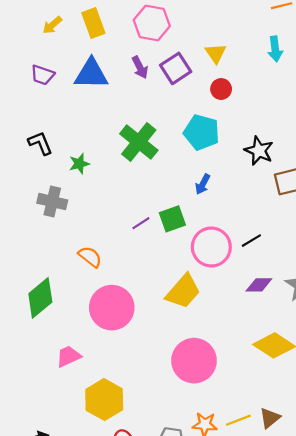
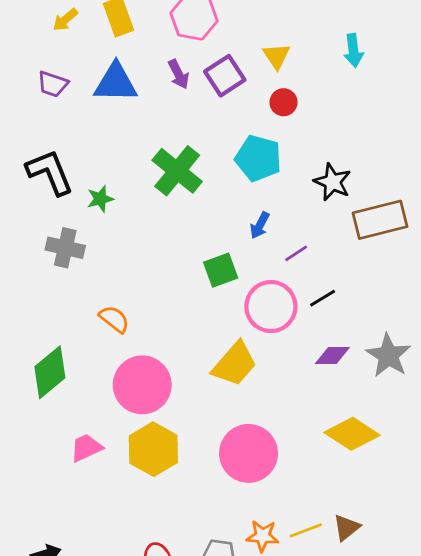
black L-shape: (40, 143) -> (50, 172), size x1.5
purple line: (141, 223) -> (296, 253), moved
yellow hexagon: (104, 400) -> (153, 449), moved

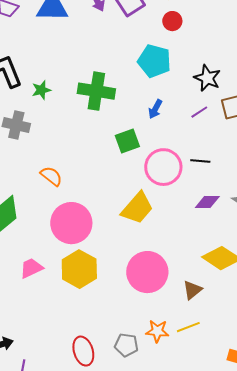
green cross: (177, 171) -> (96, 91), moved, turned -30
purple line: (296, 253) -> (199, 112), moved
black line: (323, 298) -> (200, 161), turned 36
brown triangle: (346, 528) -> (192, 290), moved

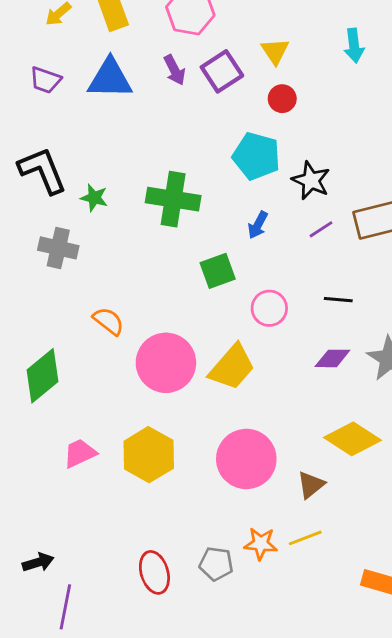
black star: (207, 78) -> (311, 180), moved
green star: (41, 90) -> (94, 198), turned 30
black line: (200, 161) -> (338, 300), moved
pink circle: (163, 167) -> (269, 308), size x0.7
pink circle: (71, 223) -> (166, 363), moved

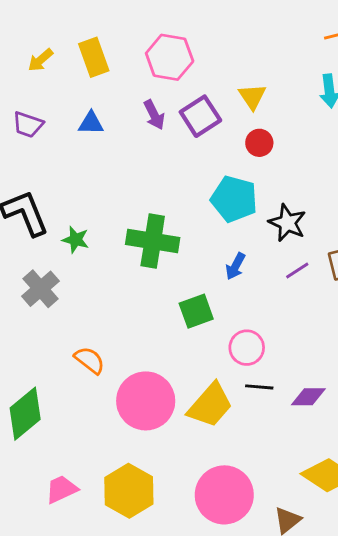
blue triangle: (110, 79) -> (91, 123), size x0.6
gray cross: (58, 248) -> (40, 289), turned 36
black line: (338, 300) -> (259, 387), moved

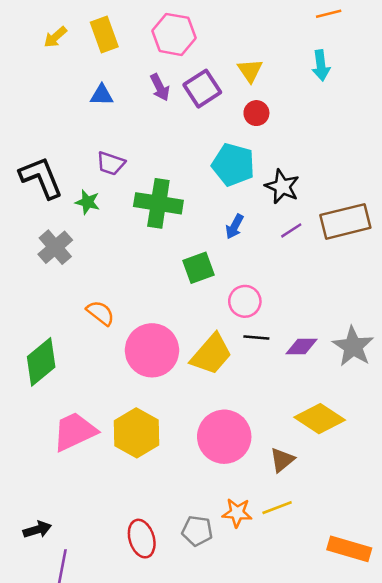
purple trapezoid: (28, 125) -> (111, 163), moved
pink trapezoid: (62, 489) -> (75, 432), size x1.5

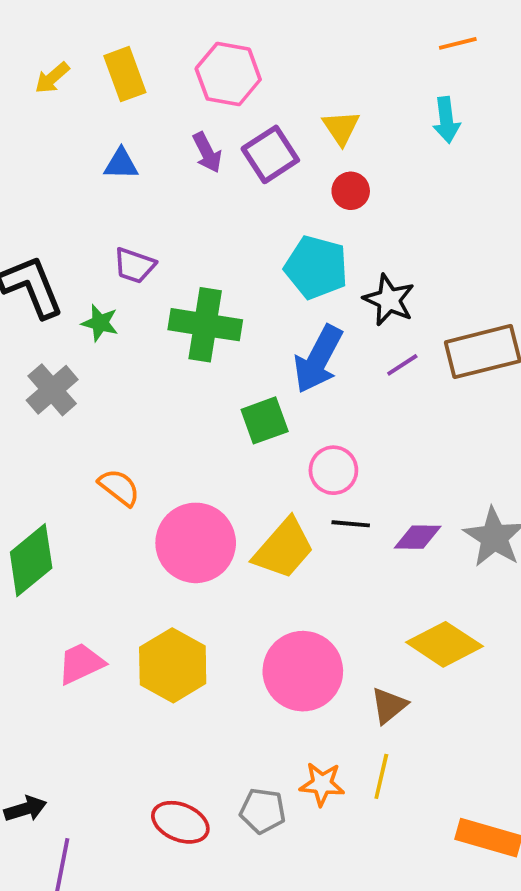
blue arrow: (235, 227) -> (318, 359), size x1.8
pink trapezoid: (75, 432) -> (81, 663), size x0.7
yellow line: (277, 508) -> (381, 776), turned -56
red ellipse: (142, 539) -> (180, 822), turned -51

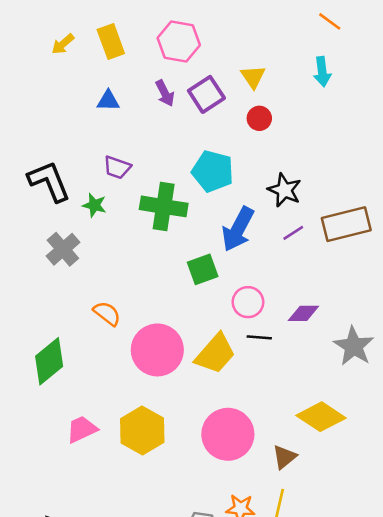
orange line: (458, 43) -> (330, 21), turned 50
cyan pentagon: (316, 267) -> (213, 171), moved
purple diamond: (418, 537) -> (303, 313), moved

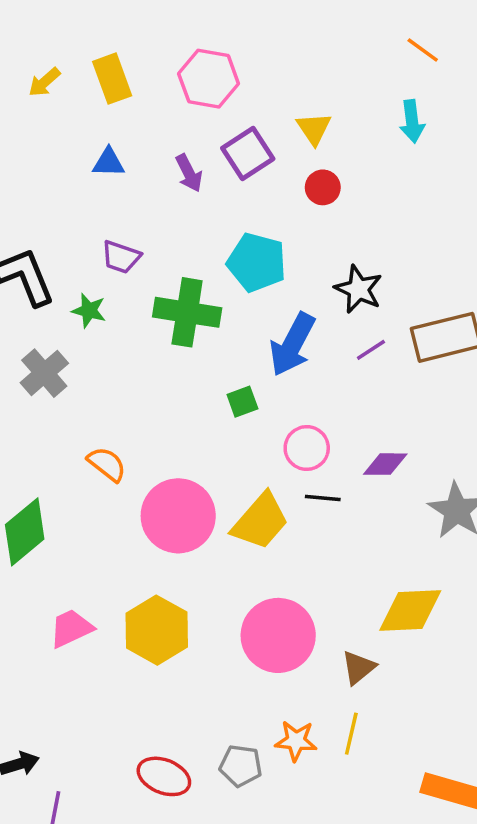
purple arrow: (165, 93) -> (189, 173), moved
green square: (203, 269) -> (242, 402), size x0.7
yellow diamond: (321, 417) -> (410, 610), turned -36

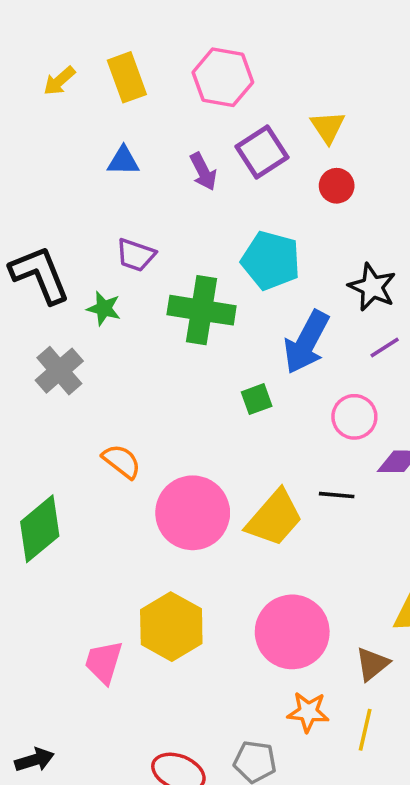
pink circle: (307, 448) -> (354, 417), moved
pink trapezoid: (71, 628) -> (104, 662), moved, turned -48
orange star: (296, 741) -> (308, 712), moved

